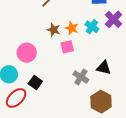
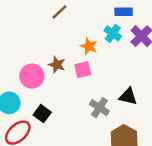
cyan cross: (92, 27) -> (113, 33), moved
brown star: (54, 30) -> (57, 65), moved

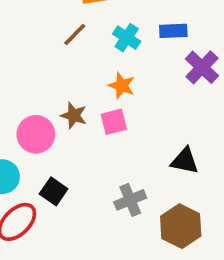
cyan cross: (113, 33) -> (127, 38), moved
gray cross: (99, 108) -> (130, 200), moved, turned 36

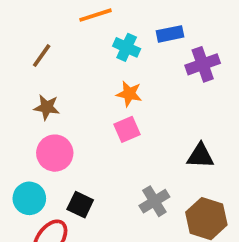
brown line: (75, 34) -> (42, 56), moved
purple cross: (202, 67) -> (203, 64), turned 36
brown star: (74, 115) -> (47, 107), moved

